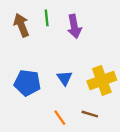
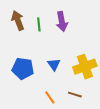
green line: (47, 18) -> (39, 25), moved

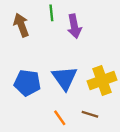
green line: (39, 25) -> (51, 13), moved
blue triangle: (54, 65) -> (65, 78), size x1.6

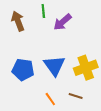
purple arrow: (74, 26) -> (62, 22), turned 60

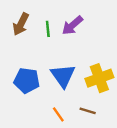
green line: (43, 11) -> (48, 29), moved
brown arrow: (18, 21) -> (21, 24), turned -132

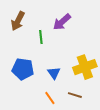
green line: (48, 29) -> (41, 37), moved
blue triangle: (63, 76) -> (54, 73), moved, size x0.6

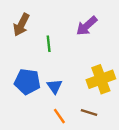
purple arrow: (62, 22) -> (87, 26), moved
blue triangle: (54, 73) -> (55, 86), moved

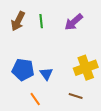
green line: (49, 44) -> (41, 21), moved
orange line: (59, 116) -> (35, 99), moved

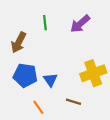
brown arrow: (18, 21) -> (19, 42), moved
brown line: (76, 96) -> (74, 102), moved

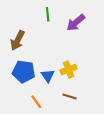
green line: (45, 23) -> (48, 14), moved
yellow cross: (93, 73) -> (69, 70), moved, size x0.7

